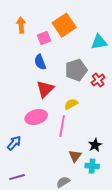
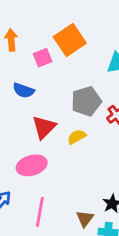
blue semicircle: (40, 62) -> (23, 90), moved, turned -49
yellow semicircle: (71, 104) -> (77, 137), moved
pink line: (62, 126) -> (40, 212), moved

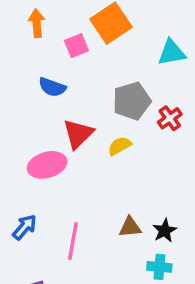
pink ellipse: (32, 165) -> (47, 165), moved
brown triangle: (85, 219) -> (130, 227), moved, turned 48

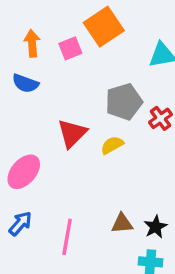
orange arrow: (37, 23) -> (32, 43), moved
blue semicircle: (52, 87) -> (25, 83), moved
pink ellipse: (47, 165) -> (24, 172), moved, turned -33

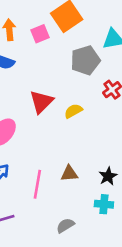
gray pentagon: (124, 102) -> (85, 60), moved
brown triangle: (122, 224) -> (69, 174), moved

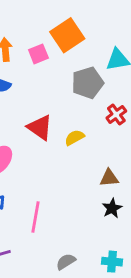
red triangle: (41, 102) -> (40, 127), turned -40
brown triangle: (69, 174) -> (109, 178), moved
cyan cross: (104, 204) -> (112, 262), moved

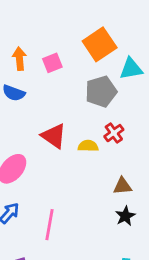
orange square: (67, 35) -> (100, 44), moved
red cross: (116, 114) -> (114, 133), moved
yellow semicircle: (74, 138) -> (88, 146), turned 30

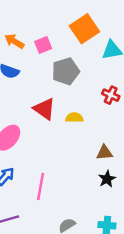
orange arrow: (19, 59) -> (14, 41), turned -54
gray pentagon: (101, 92) -> (66, 71), moved
red cross: (114, 133) -> (111, 95), moved, turned -30

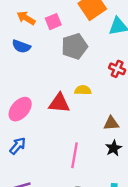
red triangle: (44, 109) -> (59, 103), moved, turned -30
pink line: (41, 186) -> (75, 155), moved

